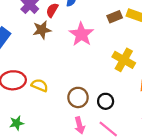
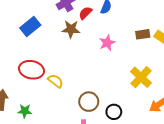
pink star: (81, 34) -> (107, 43), size x0.7

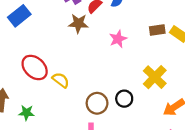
blue rectangle: (30, 27) -> (19, 16), moved
red ellipse: (31, 70) -> (35, 67), turned 30
black circle: (114, 112) -> (124, 99), moved

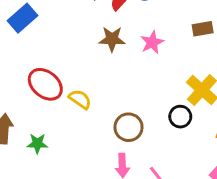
brown star: (78, 23) -> (112, 39), moved
black circle: (124, 99) -> (180, 117), moved

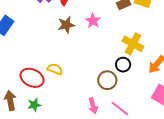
red ellipse: (45, 84) -> (32, 78), moved
brown circle: (129, 127) -> (107, 80), moved

